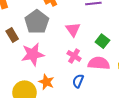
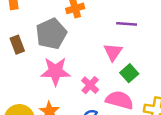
pink triangle: (73, 29) -> (113, 52), moved
pink star: (33, 54) -> (55, 71), moved

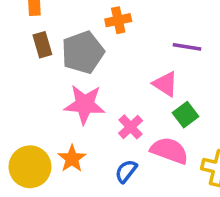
brown rectangle: (17, 45) -> (42, 45), moved
pink triangle: (113, 52) -> (165, 84), turned -36

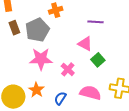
pink semicircle: (169, 151) -> (90, 93), moved
blue semicircle: (126, 171) -> (60, 98), moved

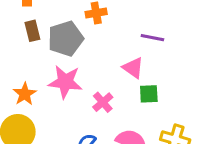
green square: (98, 60) -> (149, 94), turned 32
orange star: (36, 90) -> (25, 94), moved

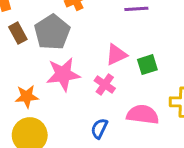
pink triangle: (133, 68) -> (116, 55), moved, turned -45
orange star: (25, 94) -> (27, 96), turned -30

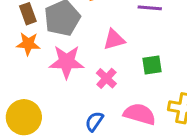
pink triangle: (116, 55) -> (114, 40), moved
orange star: (27, 96) -> (28, 44), moved

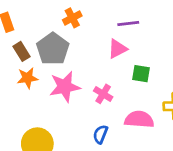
pink triangle: (114, 40) -> (117, 49), moved
green square: (152, 65) -> (141, 74), turned 30

